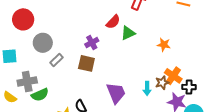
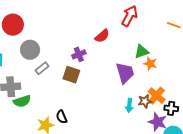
green triangle: (128, 33) -> (142, 52), moved
purple trapezoid: (116, 93) -> (125, 73), moved

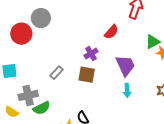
gray circle: (30, 50) -> (41, 18), moved
purple trapezoid: (125, 73) -> (125, 66), moved
cyan arrow: (129, 106) -> (127, 90), moved

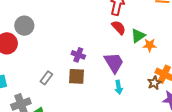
red semicircle: (111, 32) -> (119, 28), moved, turned -77
purple cross: (91, 54) -> (78, 55), turned -32

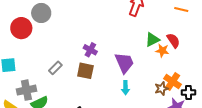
red semicircle: (119, 28) -> (173, 41), moved

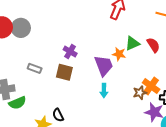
gray circle: (41, 13) -> (21, 28), moved
orange star: (162, 51) -> (119, 54), moved
gray rectangle: (55, 68) -> (35, 68), turned 64

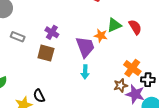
gray rectangle: (35, 68) -> (18, 37), moved
brown star: (140, 93) -> (121, 85), moved

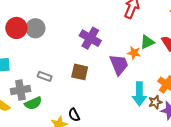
purple cross: (52, 32) -> (90, 38), moved, size x1.5
gray rectangle: (18, 37) -> (45, 76), moved
cyan arrow: (85, 72) -> (139, 94), moved, size x1.6

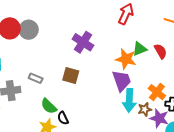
orange star: (134, 53) -> (126, 59), size x1.5
purple trapezoid: (119, 65) -> (122, 81), moved
green semicircle: (33, 103) -> (49, 106), moved, turned 66

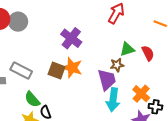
orange star: (126, 59) -> (72, 68), moved
gray rectangle: (36, 78) -> (21, 71), size x1.5
brown star: (145, 109) -> (117, 65), moved

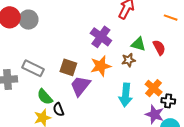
purple cross: (71, 38) -> (101, 37), moved
green triangle: (127, 49) -> (138, 44), turned 35
orange star: (72, 68) -> (101, 66), moved, turned -30
purple trapezoid: (107, 80) -> (80, 86), moved, turned -125

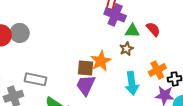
purple cross: (101, 37) -> (115, 15), moved
brown square: (68, 67) -> (86, 68), moved
orange cross: (154, 88) -> (157, 70), turned 36

